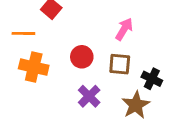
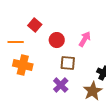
red circle: (82, 57) -> (57, 40), moved
brown square: (120, 64) -> (68, 63), moved

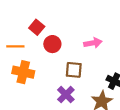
pink arrow: (85, 39) -> (93, 43), turned 49
red circle: (57, 40) -> (52, 44), moved

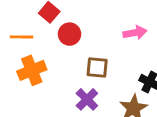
pink arrow: (93, 43) -> (135, 33), moved
orange cross: (23, 72) -> (32, 70), turned -35

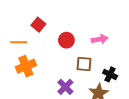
red circle: (70, 34) -> (66, 40), moved
brown square: (97, 67) -> (84, 64), moved

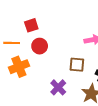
red square: (38, 25) -> (31, 25), turned 32
red circle: (66, 40) -> (40, 46), moved

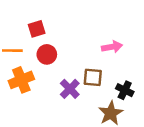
purple cross: (58, 87) -> (70, 89), moved

